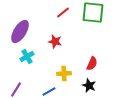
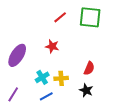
purple ellipse: (20, 32) -> (17, 55), moved
cyan cross: (27, 57) -> (42, 77), moved

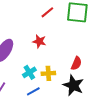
black star: (86, 90) -> (73, 85), size x1.5

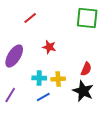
red line: (47, 12) -> (30, 18), moved
cyan cross: (29, 72) -> (39, 78), turned 32

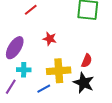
cyan cross: (39, 78) -> (24, 70), moved
yellow cross: (58, 79) -> (59, 71), size x1.6

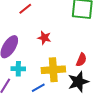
black star: (84, 83) -> (78, 82), turned 30

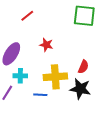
black star: (78, 82) -> (80, 89), turned 30
blue line: (38, 88) -> (40, 95), turned 32

